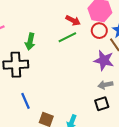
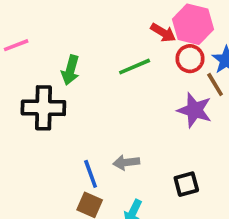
red arrow: (73, 20) -> (163, 33), moved
gray arrow: (105, 85) -> (126, 162), moved
blue line: (26, 101) -> (91, 174), moved

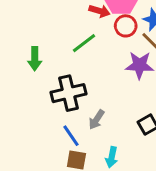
black cross: (43, 108) -> (68, 93), moved
gray arrow: (126, 162) -> (97, 120), turned -36

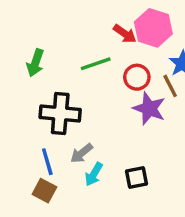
red circle: (126, 26) -> (137, 77), moved
cyan arrow: (112, 157) -> (94, 174), moved

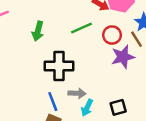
purple star: (149, 109) -> (123, 57), turned -30
gray arrow: (82, 153) -> (77, 93), turned -133

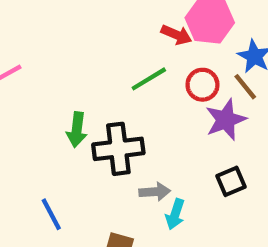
green arrow: (38, 31) -> (77, 130), moved
blue line: (53, 102) -> (51, 214), moved
black square: (118, 107) -> (231, 181), moved

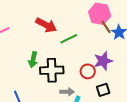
red arrow: (176, 35) -> (46, 25), moved, size x1.5
red circle: (202, 85) -> (88, 71), moved
brown line: (245, 87) -> (106, 27), moved

